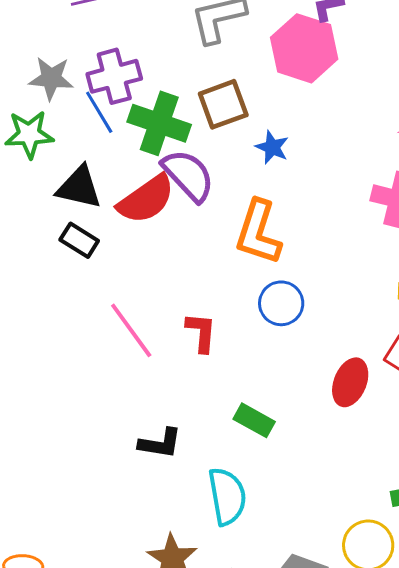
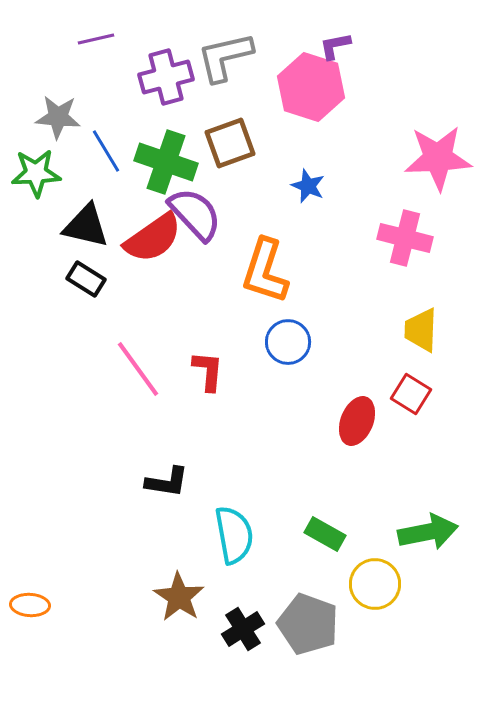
purple cross: (114, 76) -> (166, 77), moved
blue star: (272, 147) -> (308, 186), moved
green rectangle: (254, 420) -> (325, 534), moved

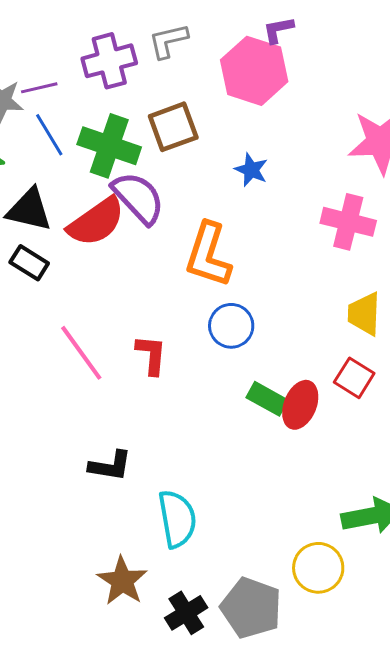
purple line: (96, 39) -> (39, 88), moved
gray L-shape: (225, 57) -> (168, 41), size x0.7
green rectangle: (325, 534) -> (267, 399), moved

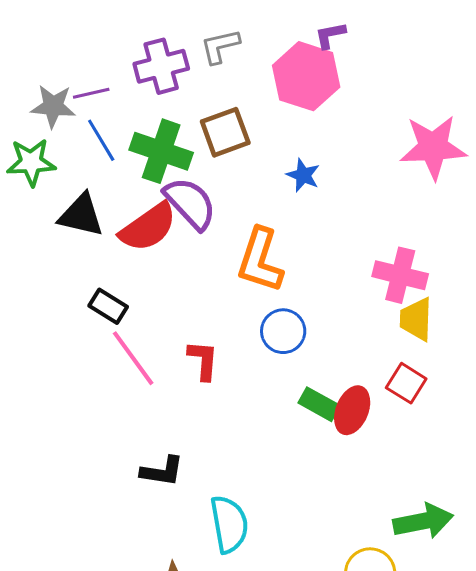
pink cross: (348, 222) -> (400, 275), moved
black rectangle: (29, 263) -> (108, 306), moved

